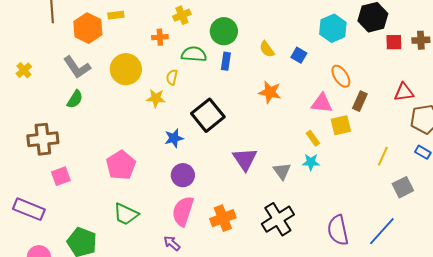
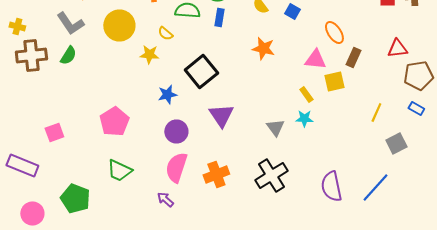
yellow cross: (24, 70) -> (17, 26), turned -35
yellow semicircle: (172, 77) -> (165, 34), turned -63
brown cross: (43, 139) -> (31, 56), moved
purple triangle: (245, 159) -> (221, 116), moved

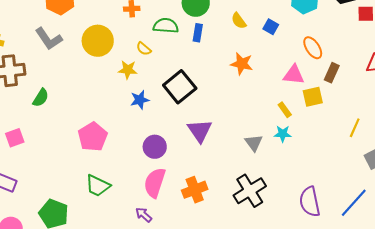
green semicircle: (68, 56) -> (41, 98), moved
blue star: (167, 94) -> (140, 100), moved
pink square: (54, 132) -> (15, 138), moved

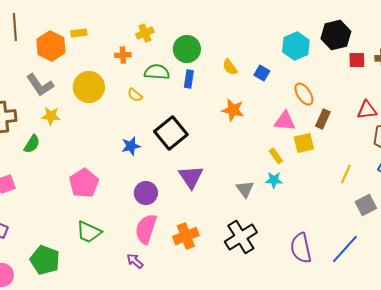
yellow star: (128, 70) -> (51, 116), moved

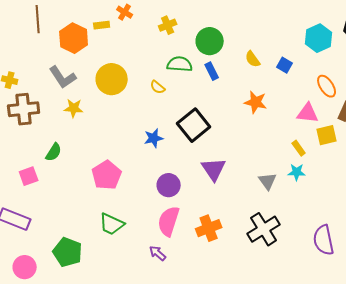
orange cross: (123, 55) -> (125, 12), moved, turned 35
blue rectangle: (189, 79) -> (212, 71), turned -36
green semicircle: (32, 144) -> (54, 152), moved

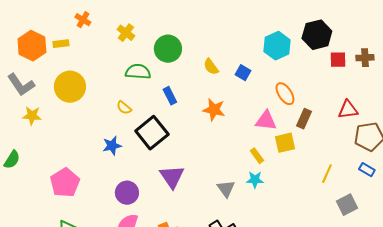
yellow rectangle: (102, 25) -> (61, 44), moved
yellow cross: (168, 25) -> (126, 33), turned -30
blue rectangle: (212, 71) -> (170, 96), moved
yellow semicircle: (158, 87) -> (124, 108), moved

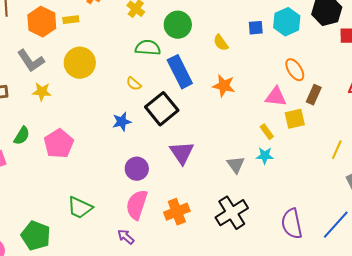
blue square: (243, 73) -> (256, 28), moved, turned -35
blue rectangle: (170, 96) -> (180, 72), size x1.8
pink pentagon: (65, 183) -> (59, 144), moved

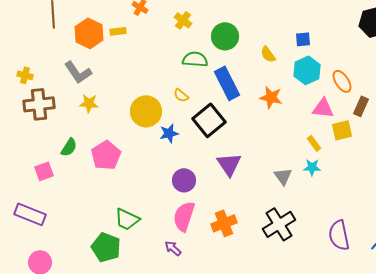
cyan hexagon: (287, 22) -> (307, 70), moved
yellow circle: (80, 63) -> (146, 111), moved
green pentagon: (36, 236) -> (106, 247), moved

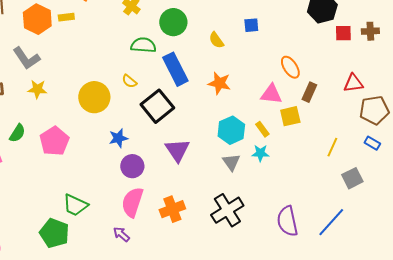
cyan hexagon: (307, 70) -> (231, 130), moved
blue star: (169, 133) -> (118, 138), moved

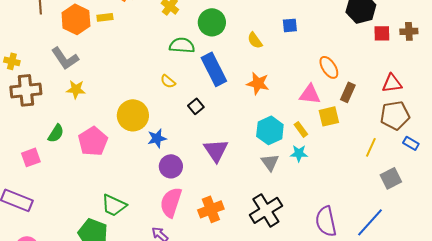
yellow circle: (94, 97) -> (133, 115), moved
black square: (157, 106) -> (196, 106), size x0.5
brown pentagon: (374, 110) -> (395, 115), moved

